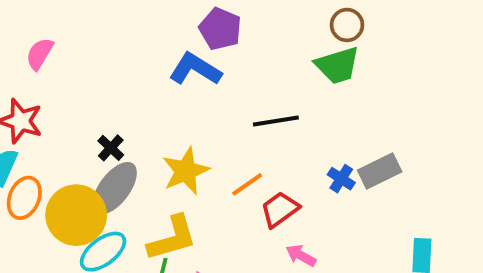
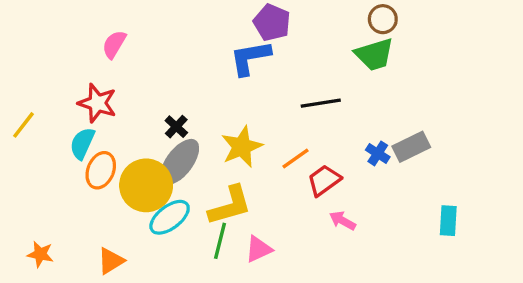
blue L-shape: (195, 69) -> (250, 58), turned -42

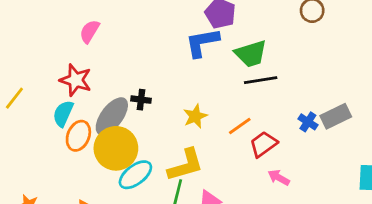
green trapezoid: (374, 54) -> (251, 54), moved
black cross: (176, 127) -> (141, 100), turned -36
yellow star: (242, 147) -> (195, 116), size x0.7
gray ellipse: (180, 162) -> (112, 116), moved

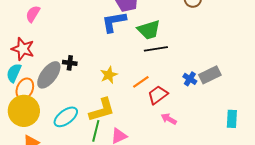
yellow circle: (116, 148) -> (24, 111), moved

